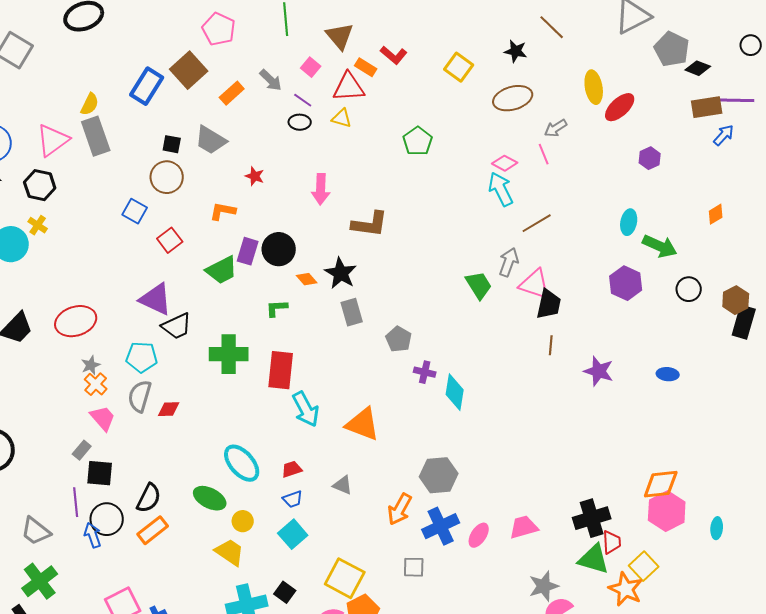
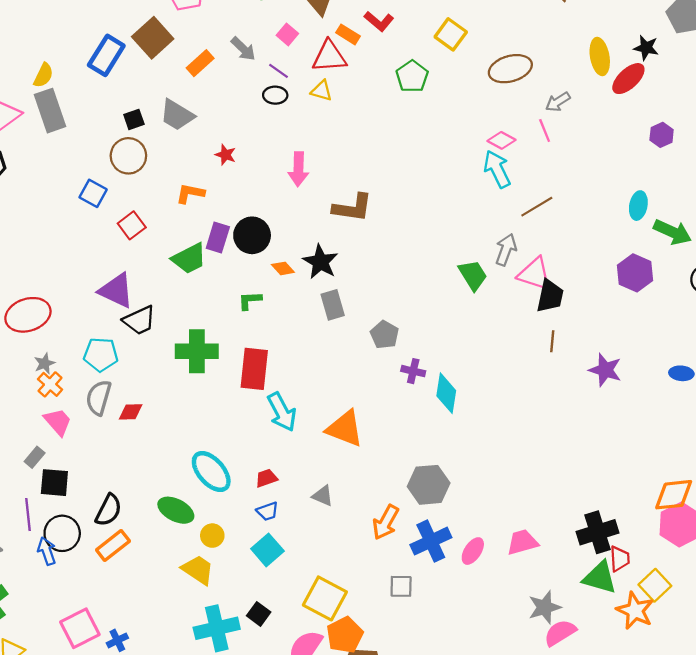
black star: (516, 51) -> (646, 48), moved
green pentagon: (418, 141) -> (412, 76), moved
black square: (172, 144) -> (134, 119), turned -30

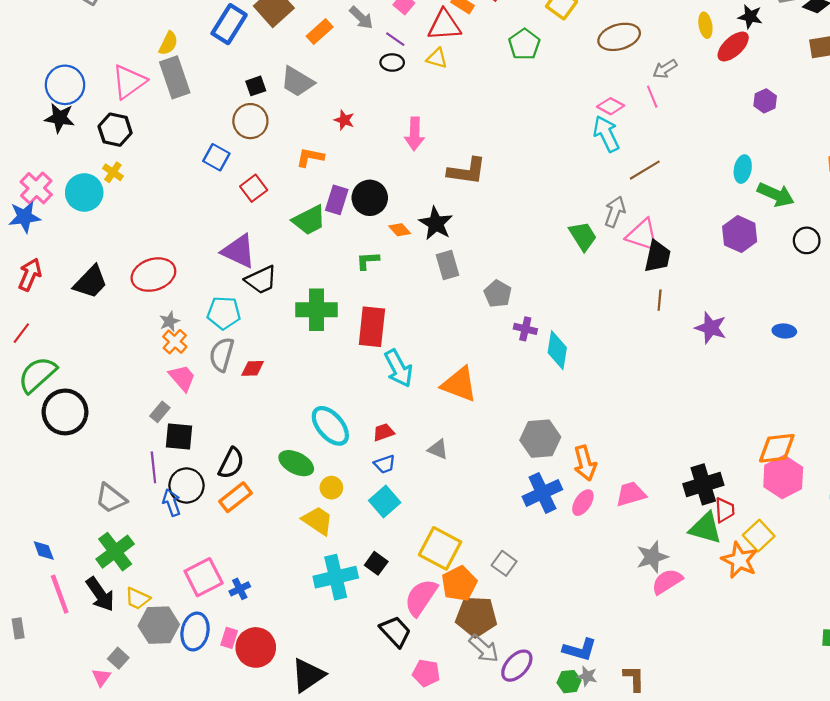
yellow ellipse: (600, 57) -> (705, 25), size x0.7
orange arrow: (386, 522) -> (585, 463), moved, turned -44
gray square: (401, 586) -> (504, 563), moved, turned 35

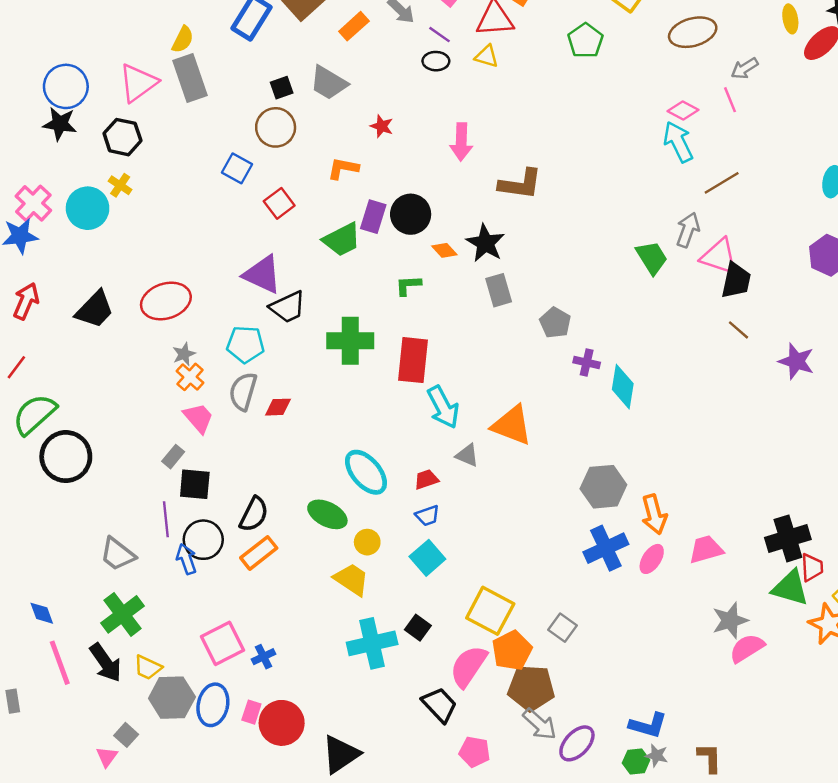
brown line: (660, 300) -> (738, 330), turned -54
gray triangle: (438, 449) -> (467, 455), moved

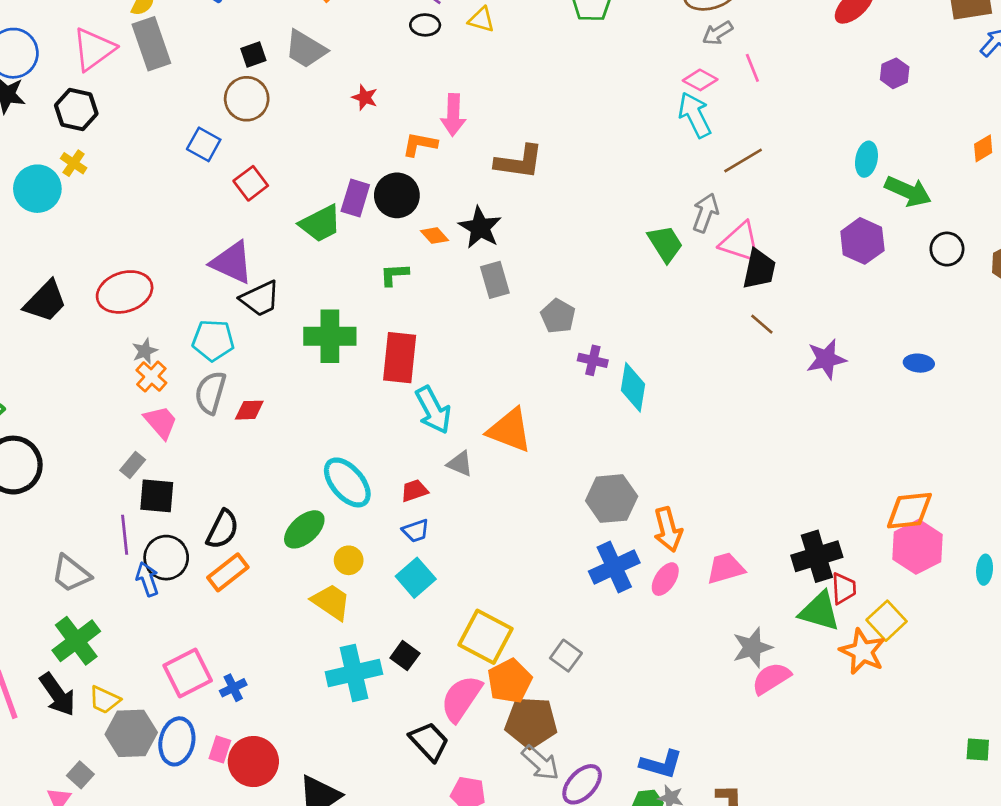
gray arrow: (745, 68) -> (718, 33), moved
orange L-shape: (343, 168) -> (420, 144), moved
purple star: (796, 361) -> (826, 359), turned -30
green ellipse: (327, 514) -> (304, 529), turned -69

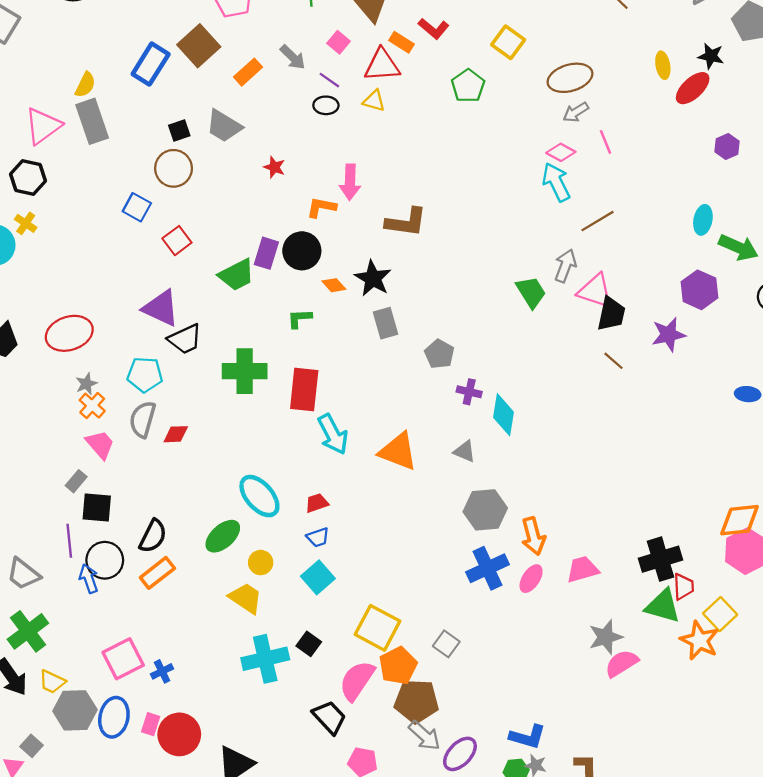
purple star: (826, 359) -> (669, 334), moved
gray triangle: (460, 464) -> (465, 451), moved

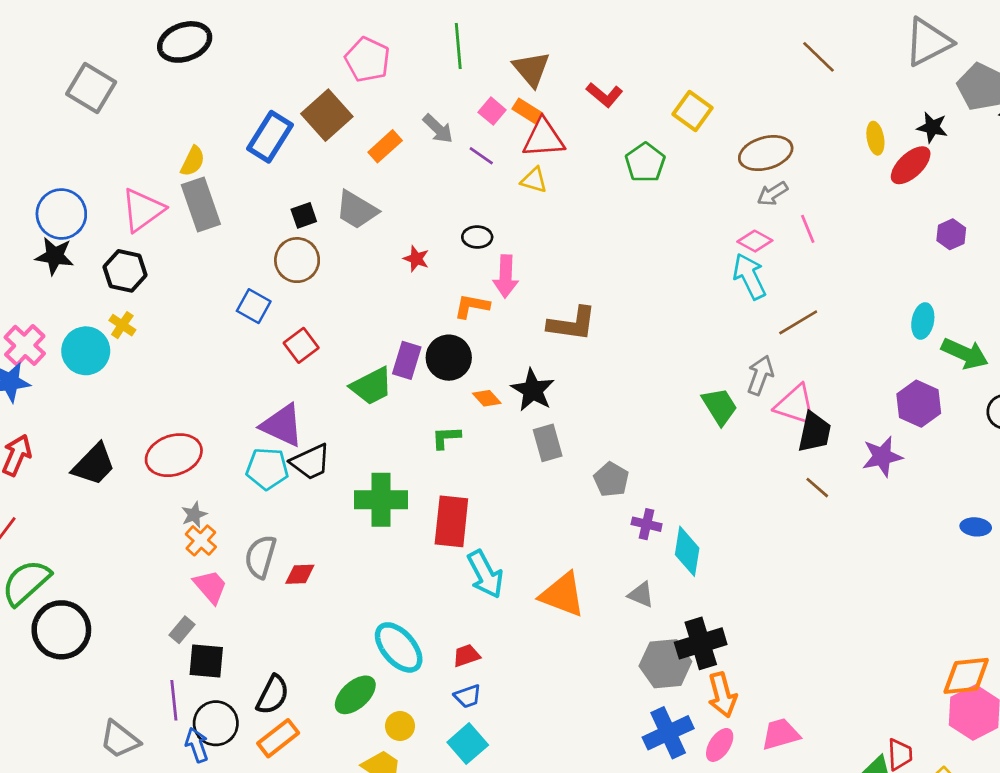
orange rectangle: (402, 42) -> (527, 111), moved
black ellipse: (326, 105) -> (477, 237), moved
cyan pentagon: (145, 375) -> (267, 469), moved
black cross: (661, 559) -> (701, 643), moved

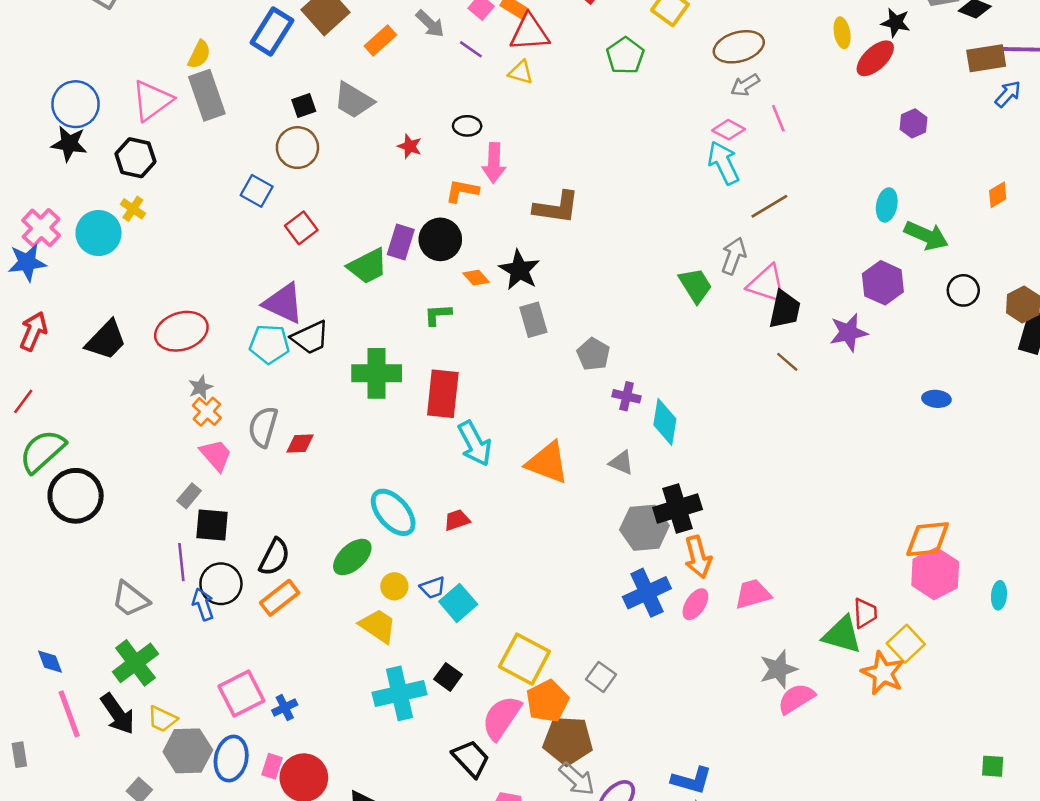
blue trapezoid: (468, 696) -> (433, 588), moved

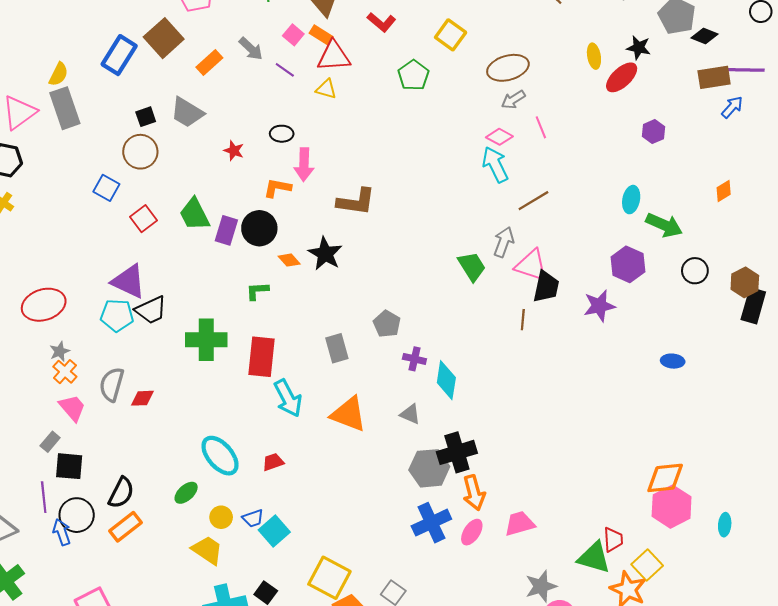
green trapezoid: (368, 266) -> (195, 214), moved, turned 90
gray rectangle: (533, 320) -> (337, 348), moved
brown line: (787, 362) -> (523, 320), moved, turned 54
green ellipse: (352, 557) -> (186, 493), size x0.7

